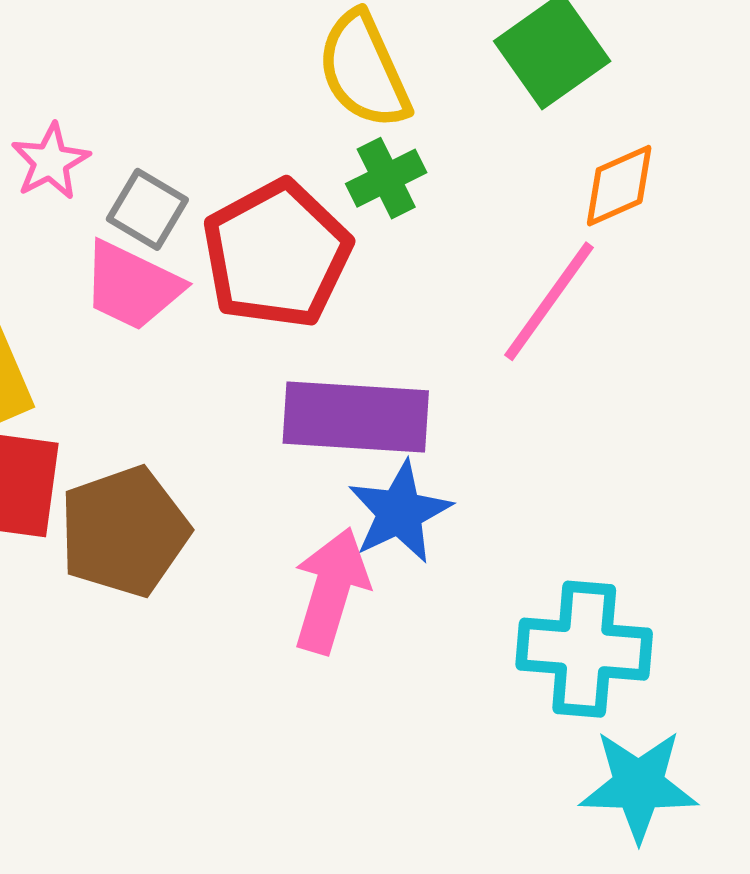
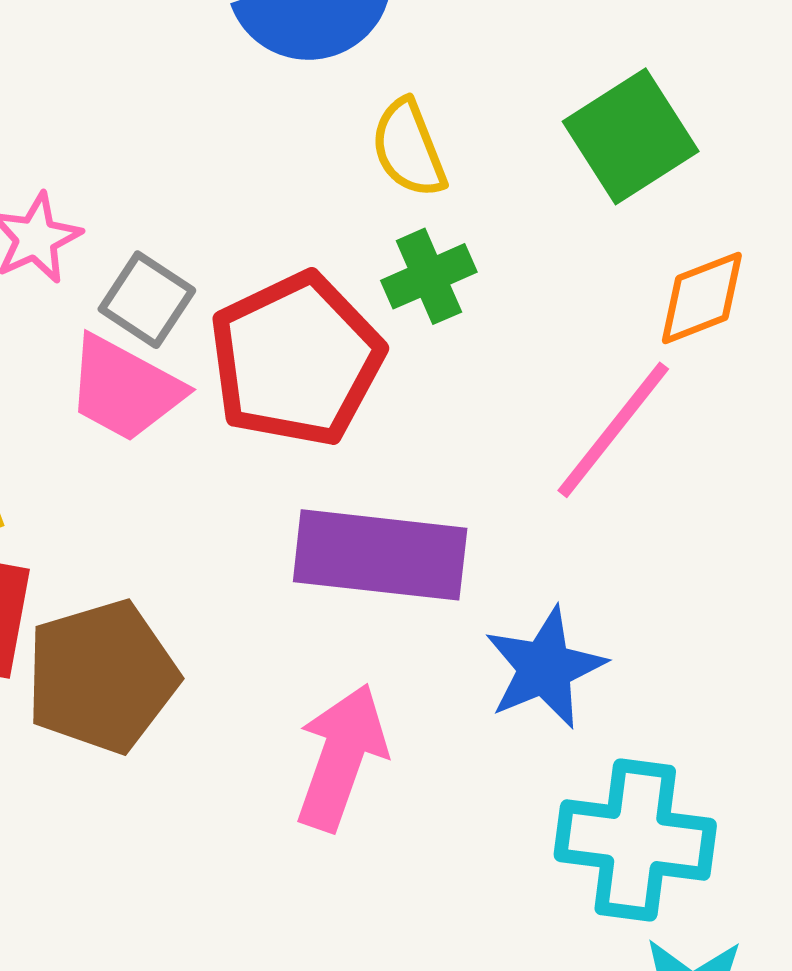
yellow semicircle: (364, 70) -> (409, 148), size x0.7
blue star: (400, 512) -> (545, 668), moved

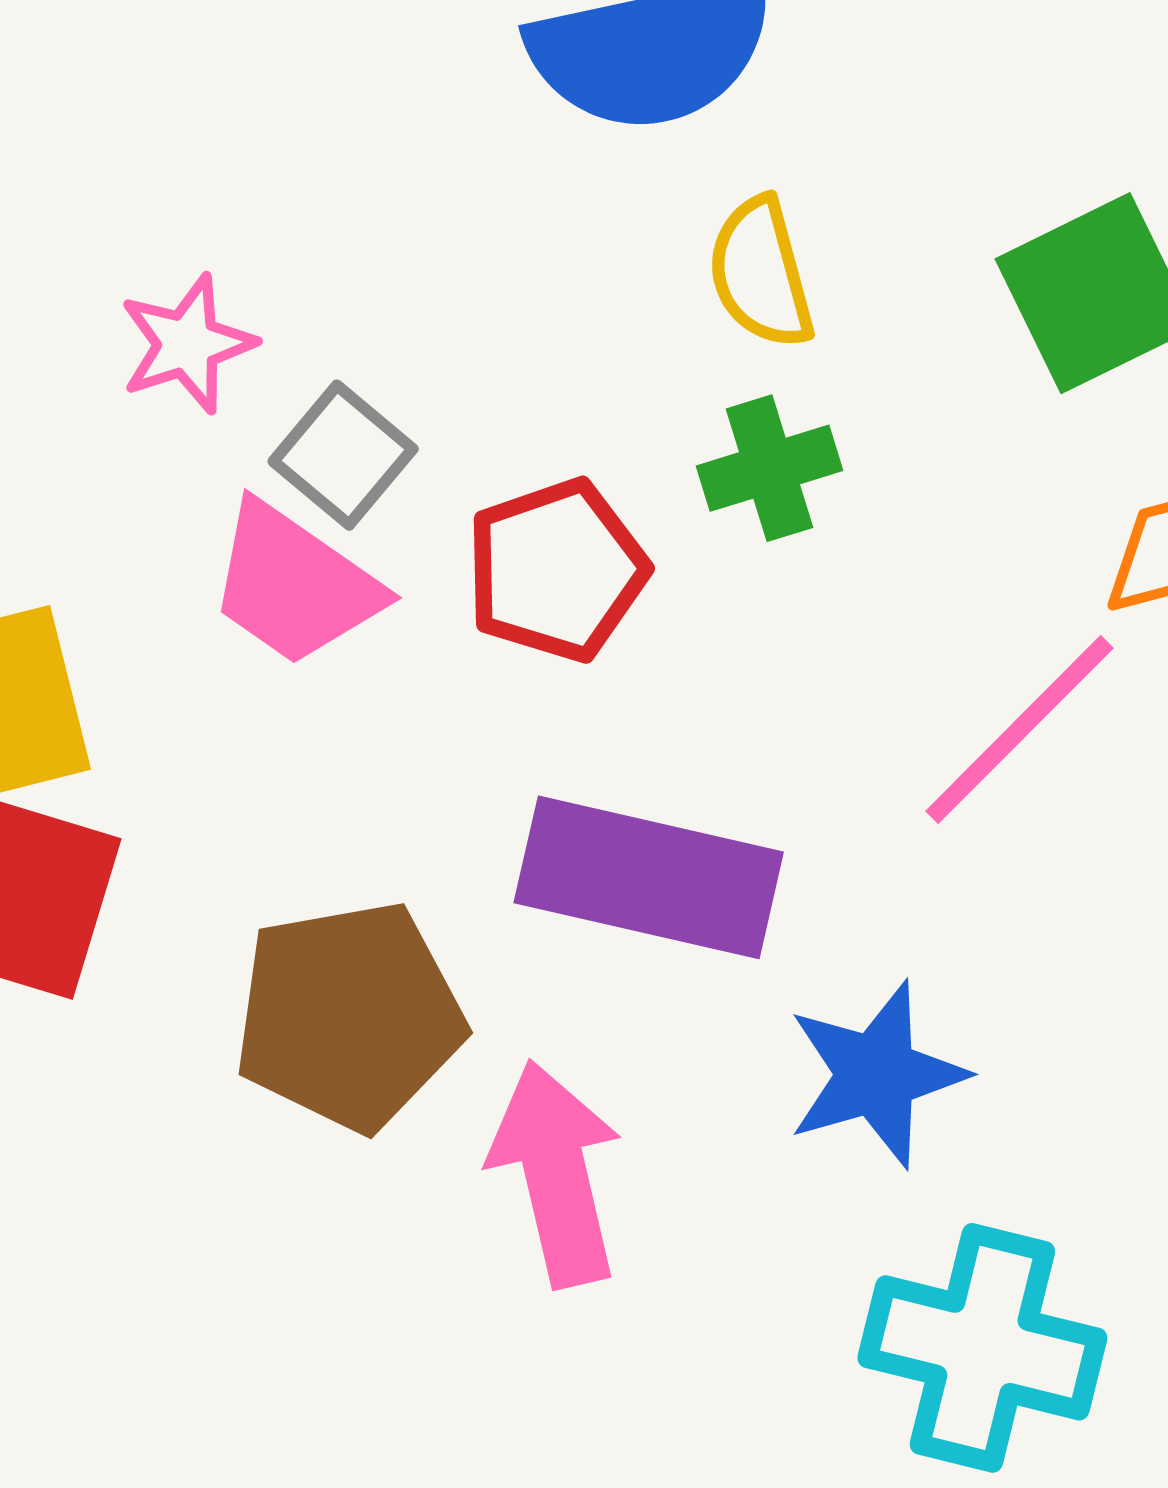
red pentagon: (296, 360) -> (556, 570), size x0.7
brown pentagon: (102, 677) -> (349, 1016), moved
pink arrow: (341, 757) -> (556, 1174), turned -39

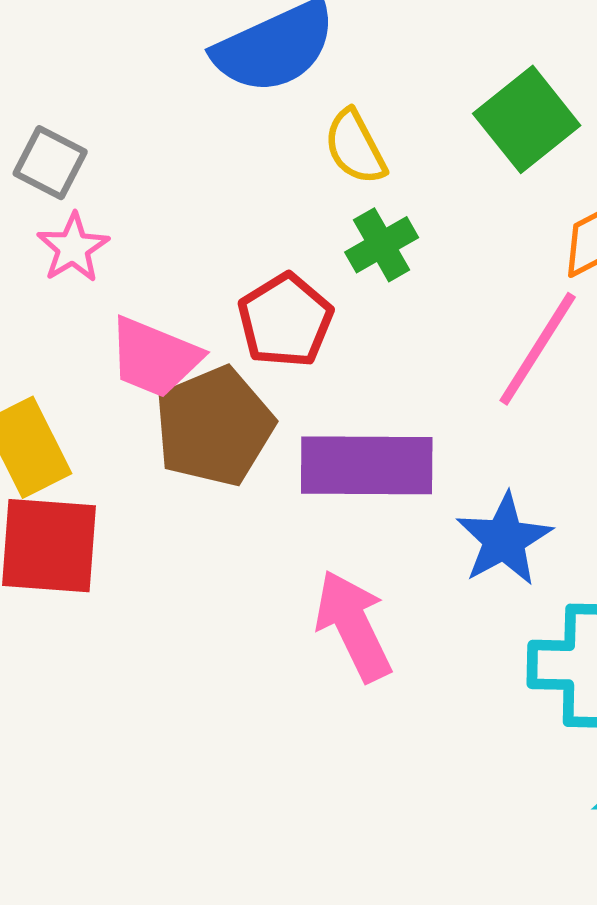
gray square: (343, 455) -> (50, 163), moved
brown pentagon: (349, 1016) -> (214, 426), moved

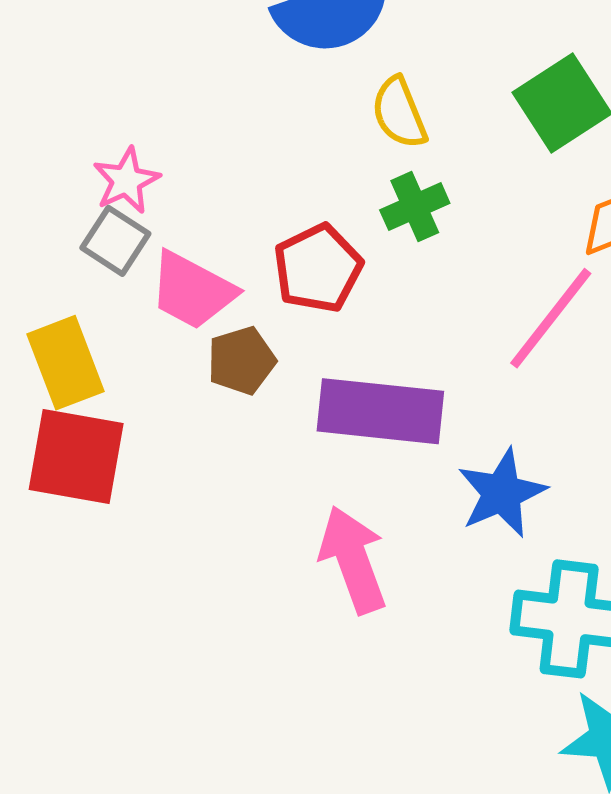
gray square: (50, 163) -> (115, 241), moved
brown pentagon: (214, 426) -> (241, 361), size x0.6

